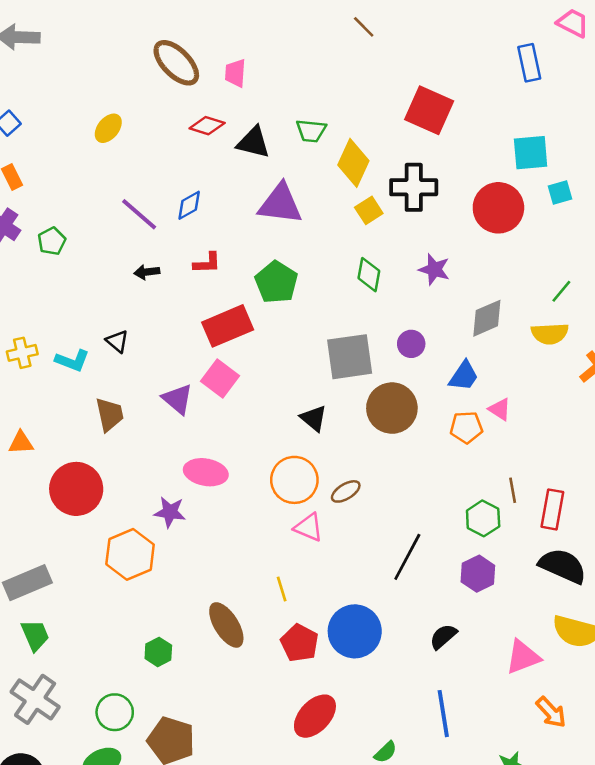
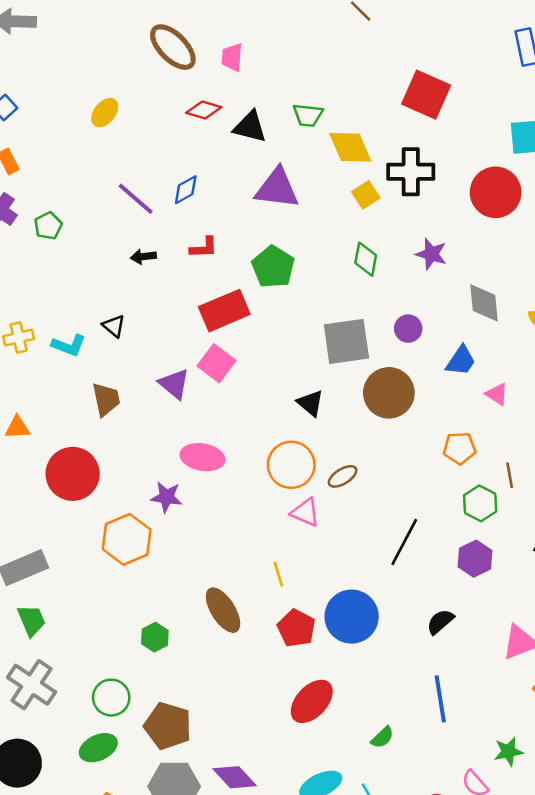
yellow diamond: (353, 163) -> (350, 147), turned -48
gray diamond: (487, 318) -> (484, 303), turned -72
orange pentagon: (466, 427) -> (460, 448), moved

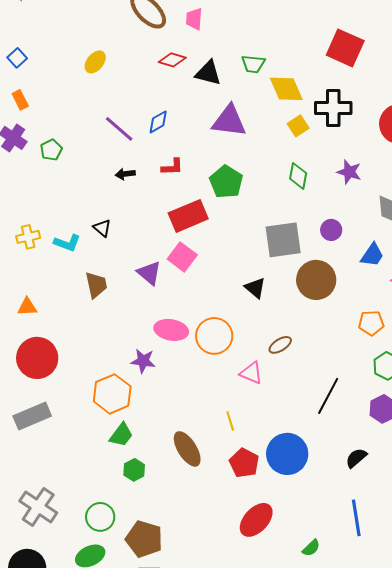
orange circle: (291, 465) -> (214, 336), moved
red circle: (73, 474) -> (37, 358), moved
green trapezoid: (31, 620) -> (121, 435), moved, turned 60

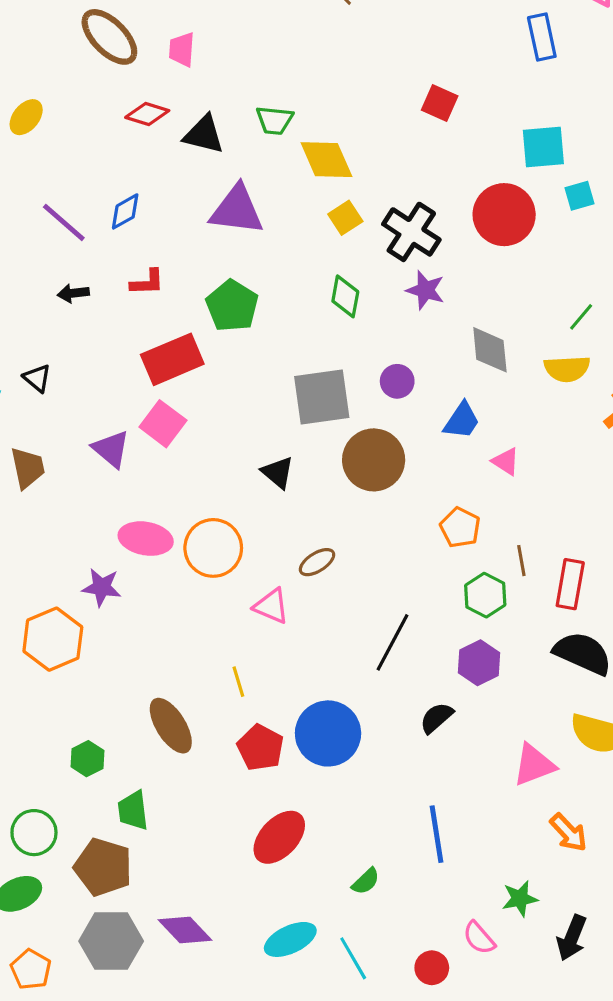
red square: (345, 48) -> (440, 103), moved, size x0.6
black cross: (333, 108) -> (411, 232), moved, turned 33
orange pentagon: (371, 323) -> (460, 528), turned 30
green trapezoid: (121, 435) -> (133, 811), moved, turned 136
black semicircle: (356, 458) -> (436, 718), moved

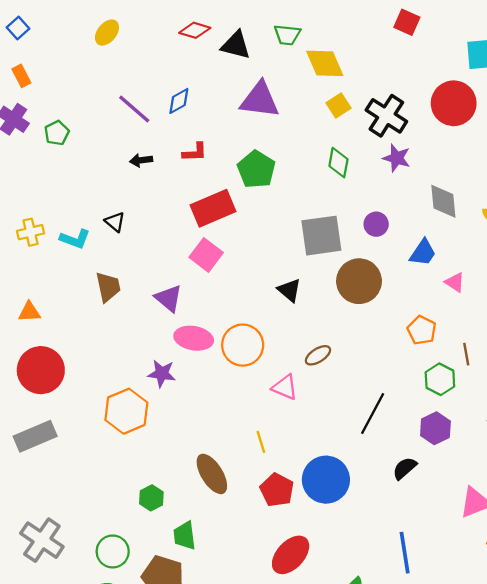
purple triangle: (111, 449) -> (169, 298), moved

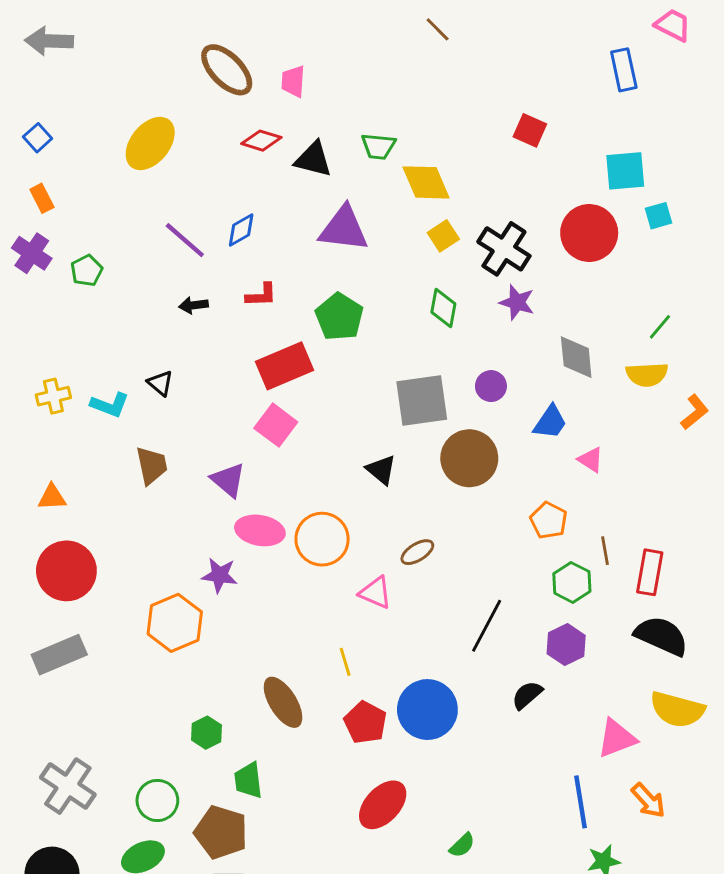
yellow ellipse: (107, 33) -> (150, 143), size x1.6
blue line: (405, 553) -> (580, 802), moved

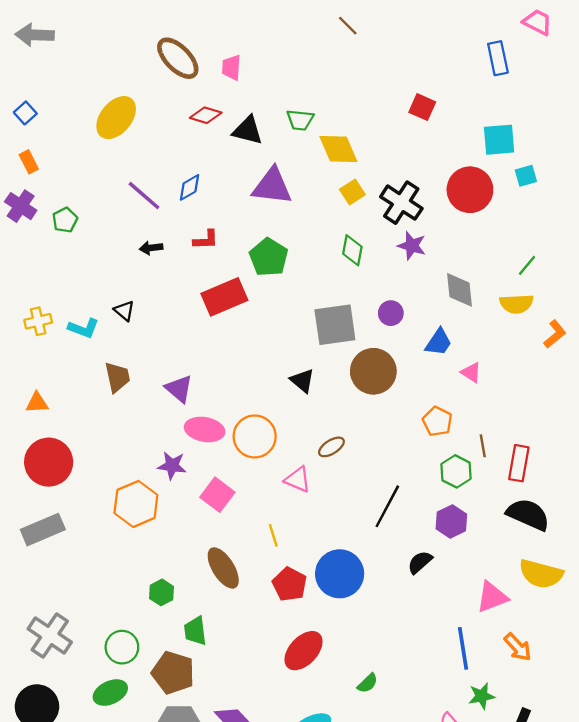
pink square: (276, 425) -> (217, 495), moved

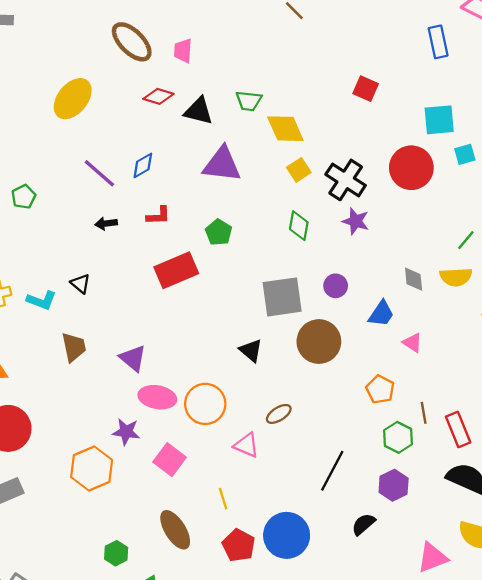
green pentagon: (269, 257) -> (219, 232), size x0.7
gray diamond: (459, 290) -> (414, 279), moved, size x0.7
red rectangle: (519, 463) -> (458, 430), turned -32

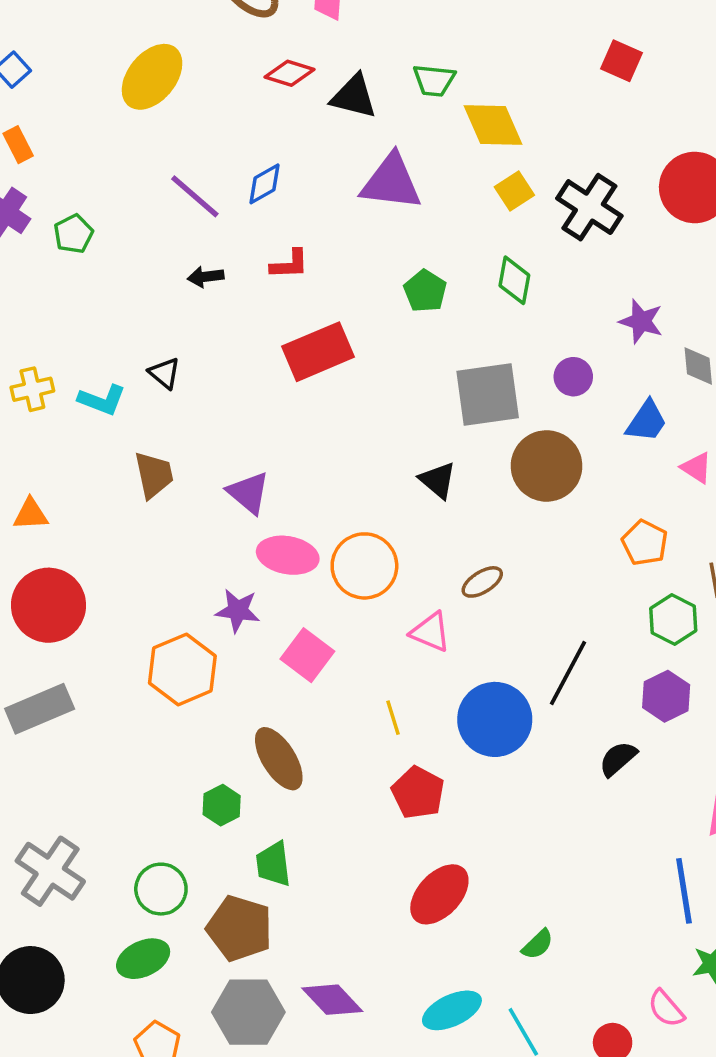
purple star: (356, 221) -> (641, 321), moved
green pentagon: (219, 232) -> (425, 291), moved
brown ellipse: (175, 530) -> (279, 759), moved
blue circle: (287, 535) -> (495, 719), moved

